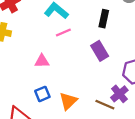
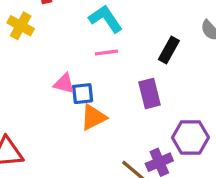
blue square: (42, 94) -> (83, 94), moved
orange triangle: (68, 101) -> (93, 117), moved

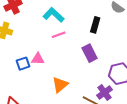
blue square: (83, 94) -> (23, 64), moved
orange triangle: (93, 117) -> (60, 85), moved

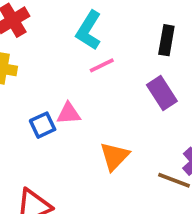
cyan L-shape: (54, 15) -> (89, 30), turned -95

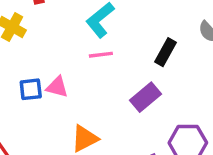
purple rectangle: (162, 93) -> (146, 97), turned 64

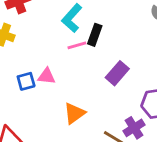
black rectangle: (166, 52) -> (95, 35), moved

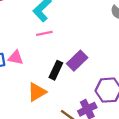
black rectangle: (95, 35) -> (56, 70), moved

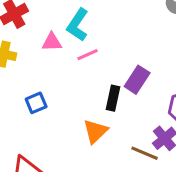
pink triangle: (16, 58) -> (52, 42), moved

